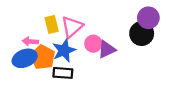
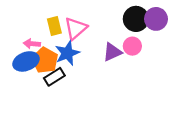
black circle: (142, 34) -> (136, 19), moved
pink circle: (93, 44) -> (132, 46), moved
black rectangle: (63, 73) -> (54, 77), moved, turned -36

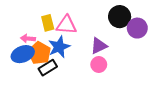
purple circle: (156, 19) -> (137, 28), moved
pink triangle: (76, 28) -> (66, 25), turned 45
pink circle: (132, 46) -> (99, 65), moved

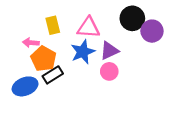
pink triangle: (66, 25) -> (88, 28), moved
blue star: (59, 47) -> (83, 52), moved
blue ellipse: (23, 54) -> (25, 86), moved

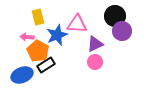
yellow rectangle: (53, 25) -> (38, 17), moved
purple circle: (152, 31) -> (122, 31), moved
blue star: (83, 52) -> (57, 35), moved

